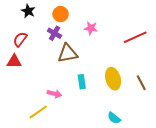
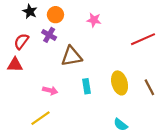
orange circle: (61, 14) -> (55, 15), moved
pink star: (91, 28) -> (94, 20), moved
purple cross: (54, 33) -> (49, 35), moved
pink arrow: (54, 94) -> (50, 90), moved

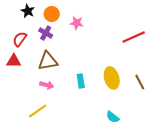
pink star: (94, 20) -> (77, 23), moved
brown triangle: (71, 56) -> (48, 61), moved

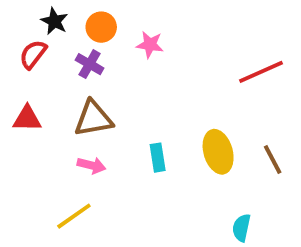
red semicircle: (20, 39) -> (33, 54), moved
cyan semicircle: (113, 117) -> (241, 228), moved, turned 64

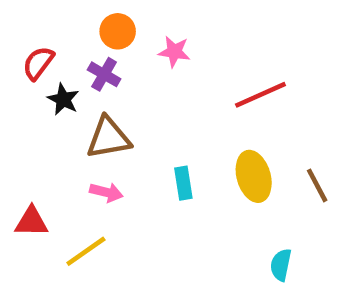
black star: (54, 21) -> (63, 99), moved
red line: (261, 72) -> (260, 95), moved
red triangle: (27, 119) -> (31, 222), moved

